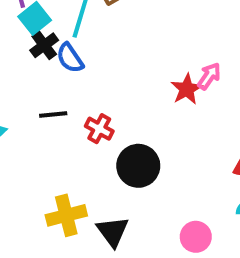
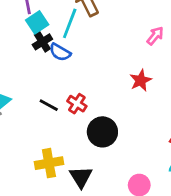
blue semicircle: (70, 58) -> (60, 52), turned -30
pink arrow: (209, 76) -> (155, 36), moved
black line: (53, 115) -> (49, 105), moved, turned 30

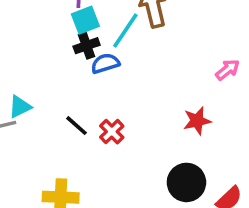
blue semicircle: (60, 52) -> (105, 63), turned 120
black circle: (102, 132) -> (186, 182), moved

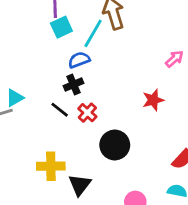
black cross: (87, 46) -> (74, 85), moved
black circle: (186, 182) -> (115, 145), moved

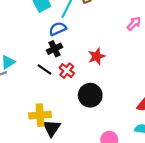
red star: (153, 100) -> (97, 56), moved
black triangle: (80, 185) -> (52, 128), moved

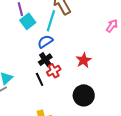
black line: (44, 69) -> (40, 79), turned 40
red cross: (67, 71) -> (54, 71), moved, turned 32

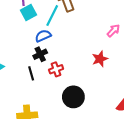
red star: (84, 60) -> (100, 59), moved
red cross: (54, 71) -> (56, 69), moved

